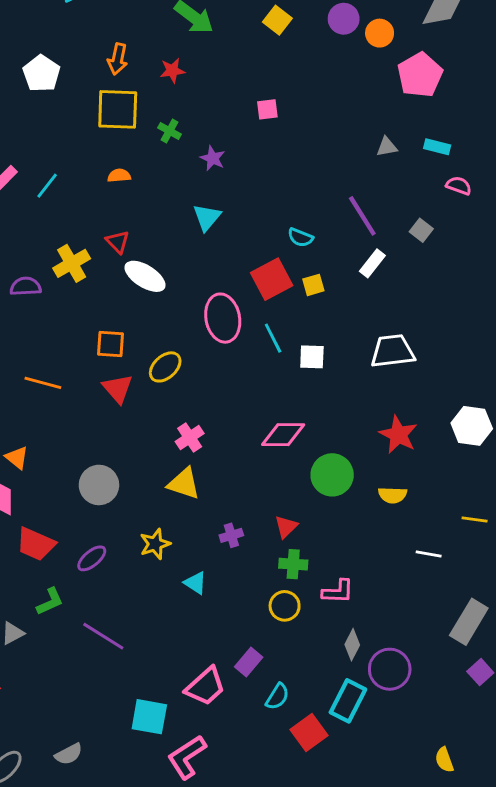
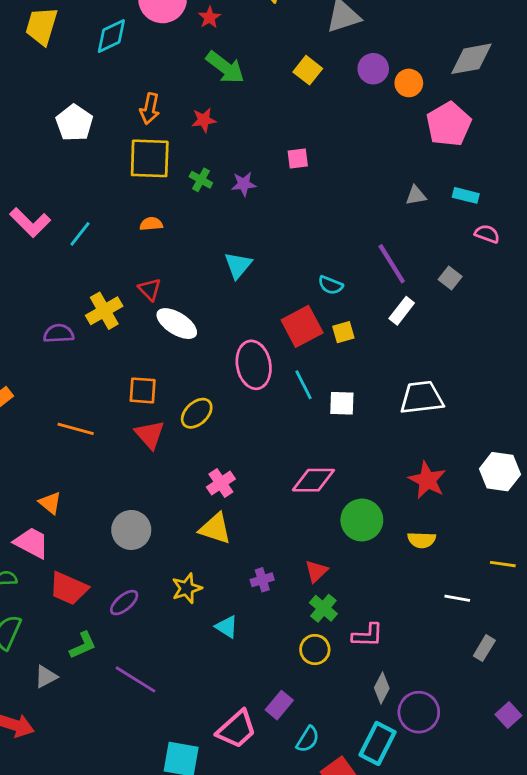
purple star: (213, 158) -> (244, 184), moved, turned -30
green cross: (293, 564) -> (323, 608), turned 36
gray rectangle: (469, 622) -> (484, 648), moved, size x0.6

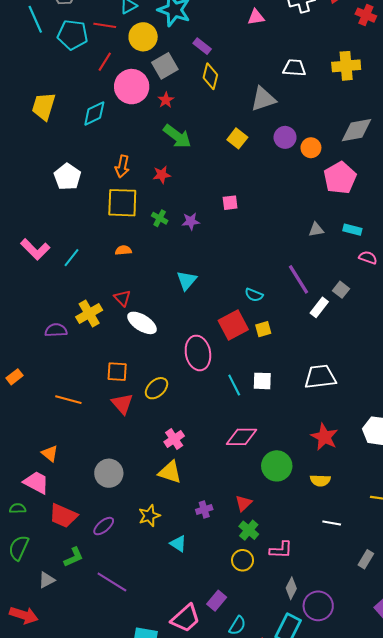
white rectangle: (402, 311) -> (319, 307), moved
cyan line: (303, 385) -> (234, 385), moved
white line: (457, 598) -> (332, 523), moved

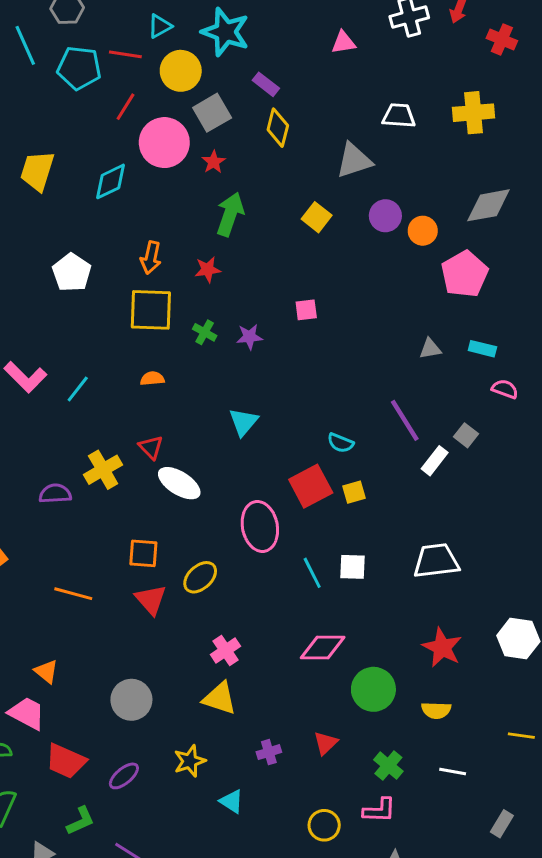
green arrow: (177, 136) -> (230, 214), turned -108
green cross: (249, 530) -> (388, 766), moved

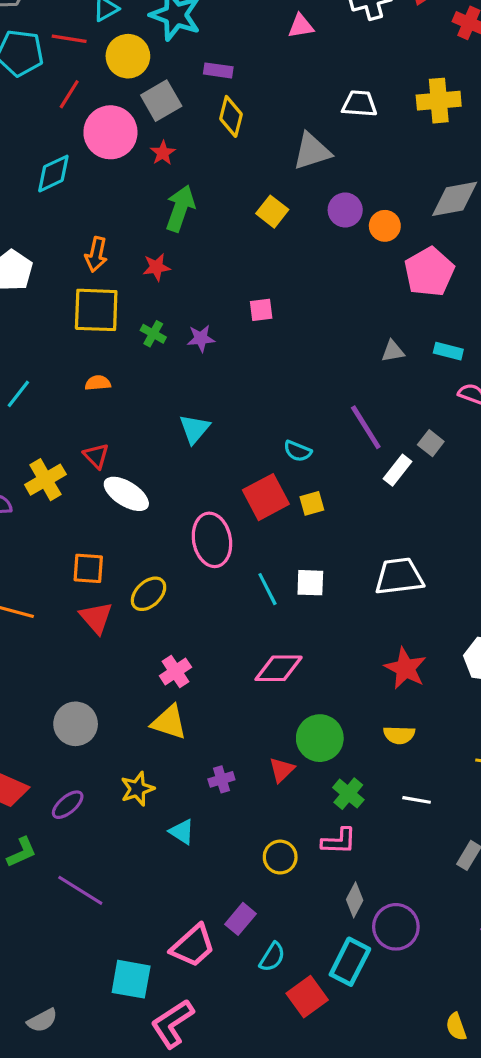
purple rectangle: (266, 84) -> (218, 70), turned -30
green circle: (373, 689) -> (320, 738), moved

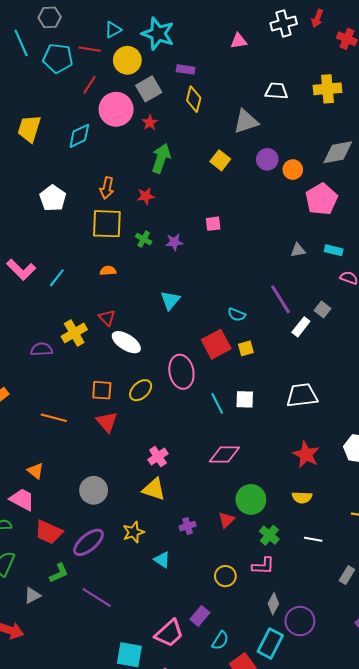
yellow ellipse: (149, 594) -> (141, 390), moved
purple ellipse: (68, 805) -> (89, 542), size x1.5

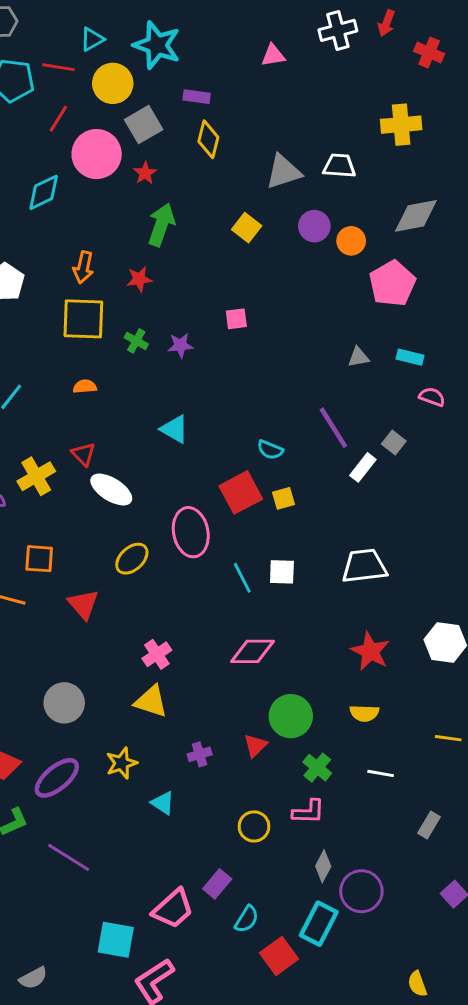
white trapezoid: (276, 91) -> (339, 166), moved
cyan triangle: (170, 300) -> (175, 429), turned -40
orange square: (102, 390) -> (39, 559), moved

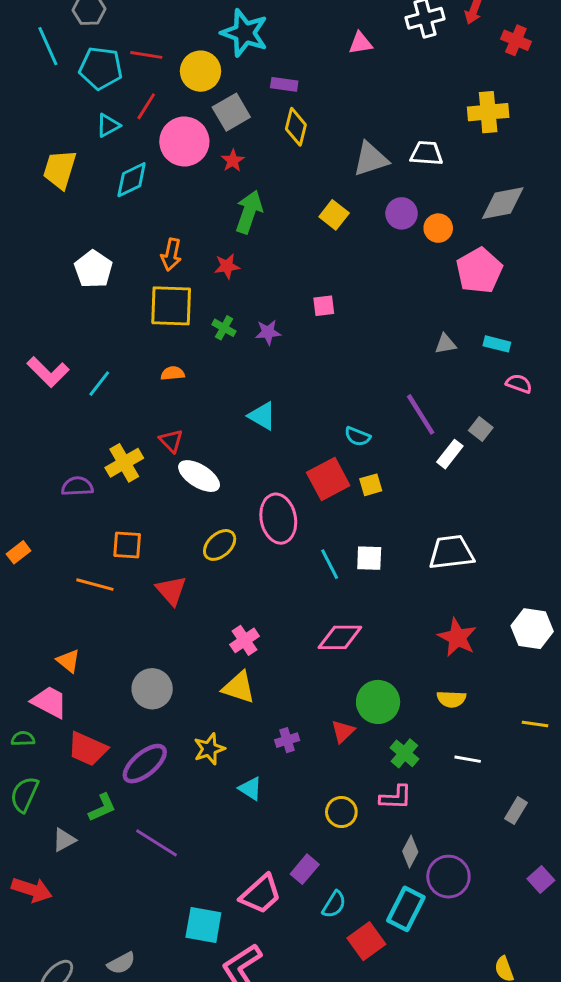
cyan triangle: (92, 39) -> (108, 125), moved

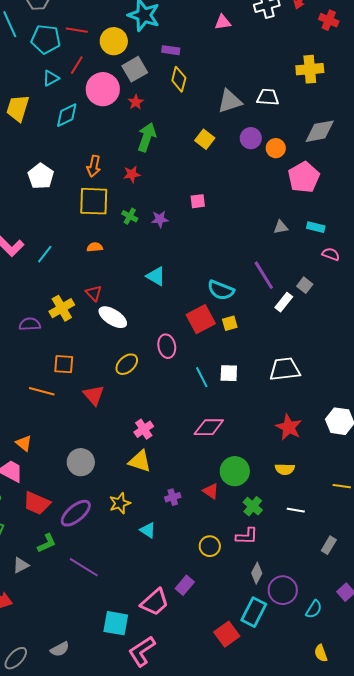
cyan semicircle: (357, 436) -> (221, 290), size x1.5
pink ellipse: (278, 519) -> (167, 346), size x0.7
red triangle: (343, 731) -> (211, 491), turned -42
cyan semicircle: (334, 904) -> (314, 609), moved

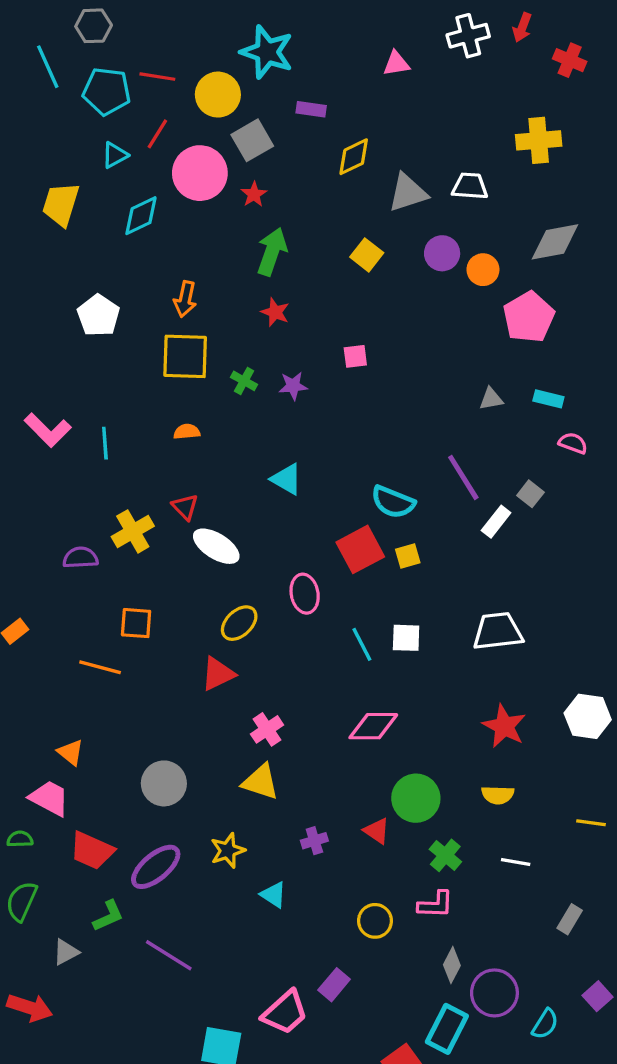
yellow diamond: (179, 79) -> (354, 157), moved, turned 50
red star: (132, 174) -> (275, 312), moved, turned 30
cyan line: (45, 254) -> (105, 443), turned -42
red triangle: (94, 395) -> (218, 674), moved, turned 45

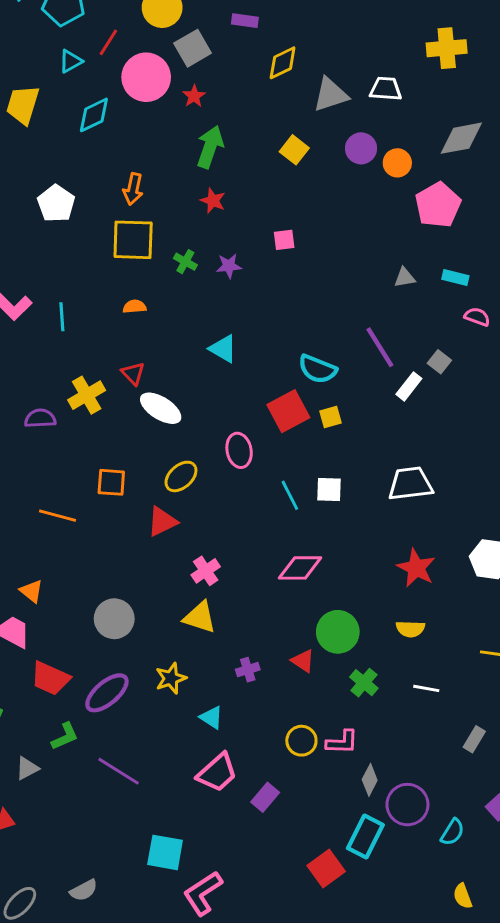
orange square: (136, 623) -> (111, 482), moved
pink L-shape: (436, 905) -> (342, 742), moved
pink trapezoid: (285, 1013) -> (217, 773), moved

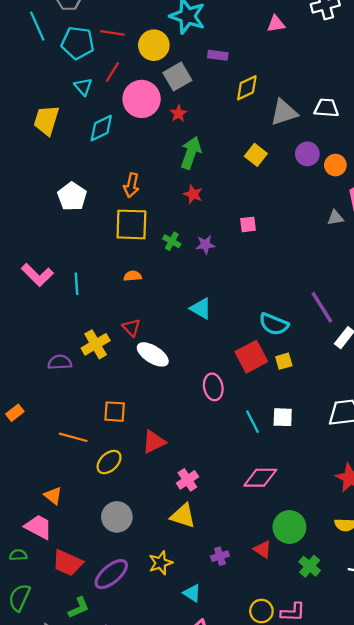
cyan triangle: (71, 61) -> (83, 87), turned -42
gray triangle: (405, 278) -> (335, 218), moved
yellow ellipse: (181, 476) -> (109, 462), moved

